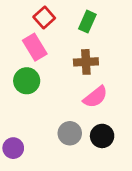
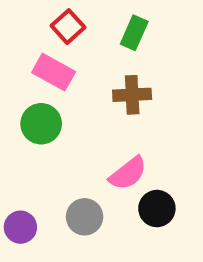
pink rectangle: (35, 47) -> (54, 72), turned -30
pink semicircle: (95, 97) -> (128, 173), moved
gray circle: (70, 133) -> (85, 217), moved

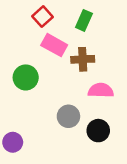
pink rectangle: (54, 72) -> (54, 45), moved
pink semicircle: (128, 173) -> (101, 90), moved, turned -140
gray circle: (85, 217) -> (68, 116), moved

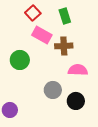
green rectangle: (84, 20) -> (65, 16), turned -42

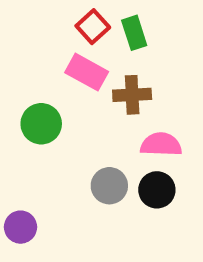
red square: (33, 13) -> (93, 27), moved
black circle: (76, 101) -> (157, 190), moved

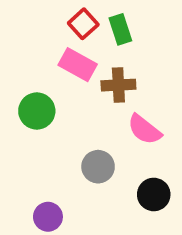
pink semicircle: (161, 144) -> (144, 130), turned -144
black circle: (157, 190) -> (154, 194), moved
purple circle: (21, 227) -> (48, 217), moved

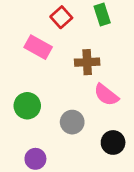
green rectangle: (120, 29) -> (102, 14), moved
pink rectangle: (78, 65) -> (38, 47), moved
green circle: (37, 111) -> (27, 106), moved

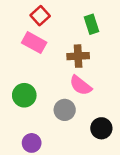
green rectangle: (102, 14) -> (92, 24), moved
red square: (61, 17) -> (40, 16), moved
pink semicircle: (106, 95) -> (81, 85), moved

